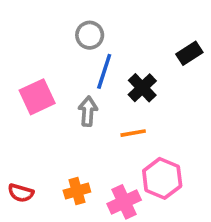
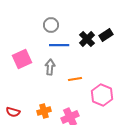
blue line: (104, 71) -> (59, 45), turned 72
black cross: (142, 88) -> (87, 39), moved
pink hexagon: (162, 178) -> (102, 95), moved

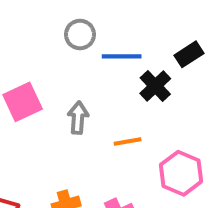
black cross: (87, 39) -> (155, 86), moved
blue line: (59, 45) -> (122, 56), moved

